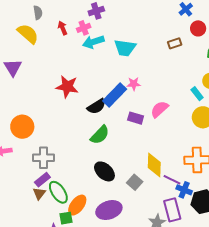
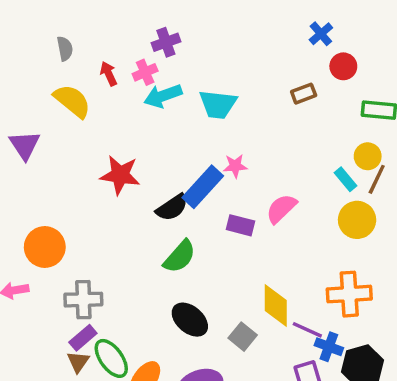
yellow semicircle: (28, 34) -> (72, 101), moved

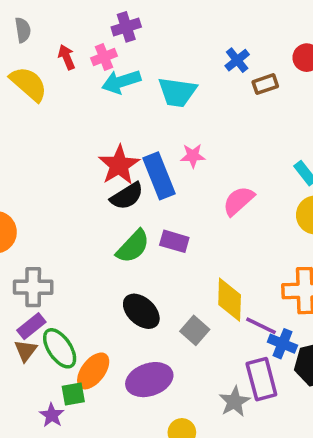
blue cross: (321, 34) -> (237, 60), moved
red star: (120, 175) -> (119, 165), moved, turned 30
blue rectangle: (203, 187) -> (159, 176), turned -66
purple rectangle: (240, 225) -> (174, 241), moved

